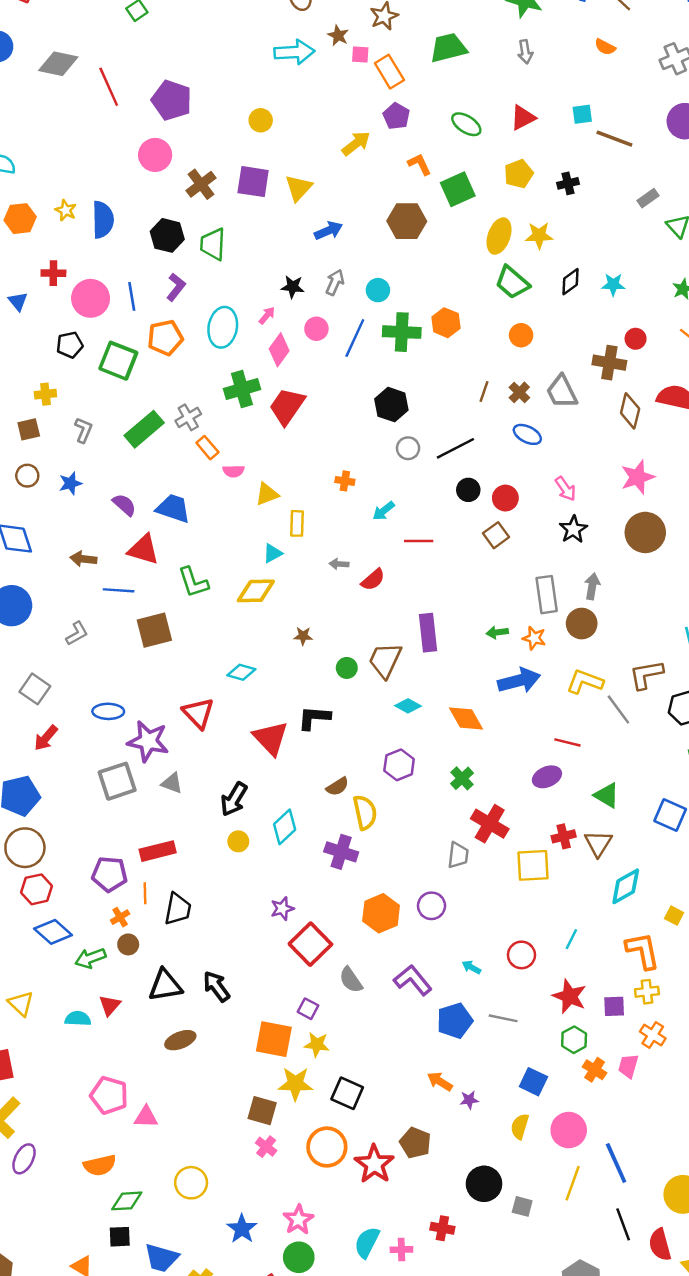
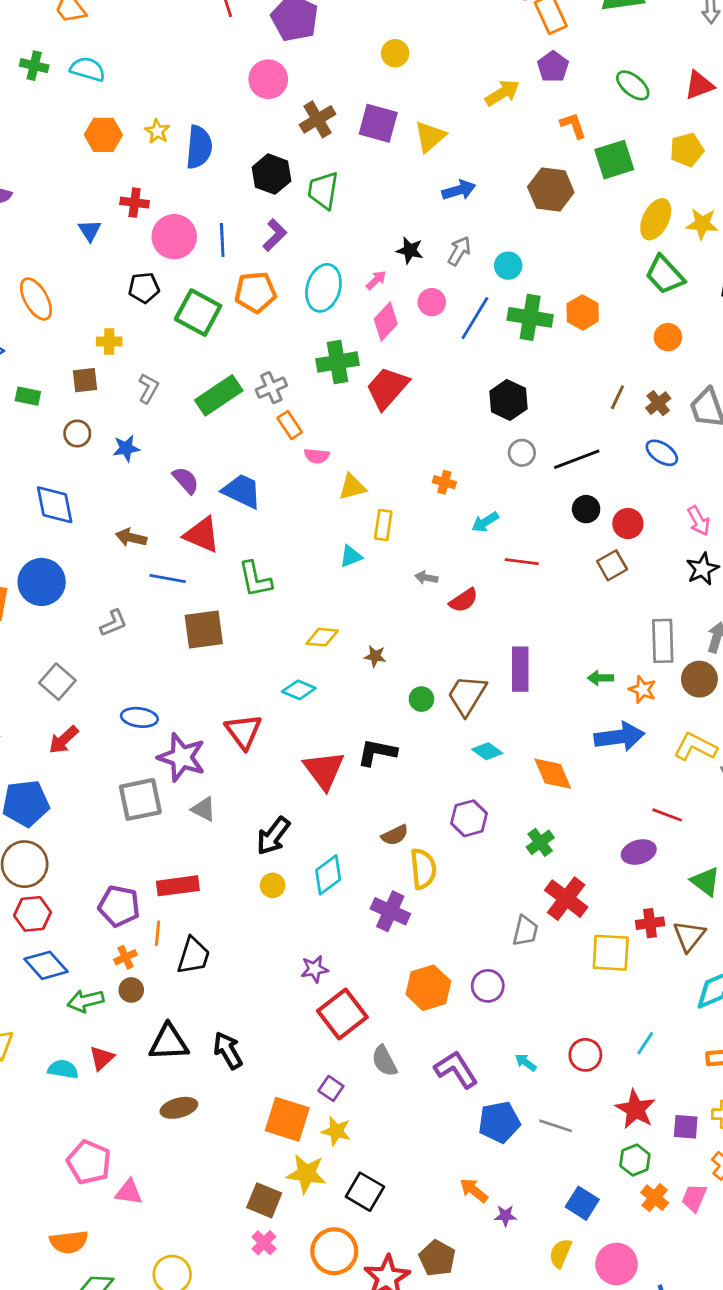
yellow diamond: (256, 591) -> (322, 637), moved, size x0.7

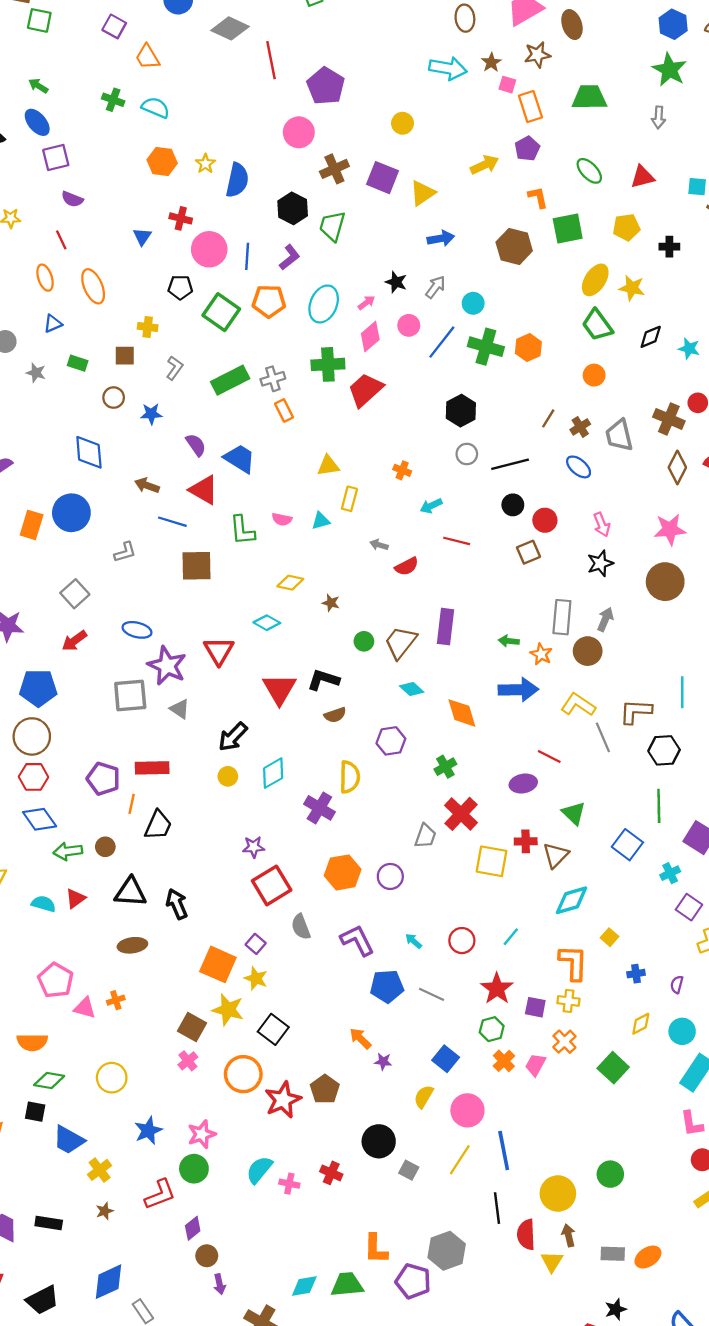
pink semicircle: (317, 456) -> (282, 519), moved
brown semicircle: (395, 835) -> (335, 715), moved
orange cross: (126, 957) -> (116, 1000), moved

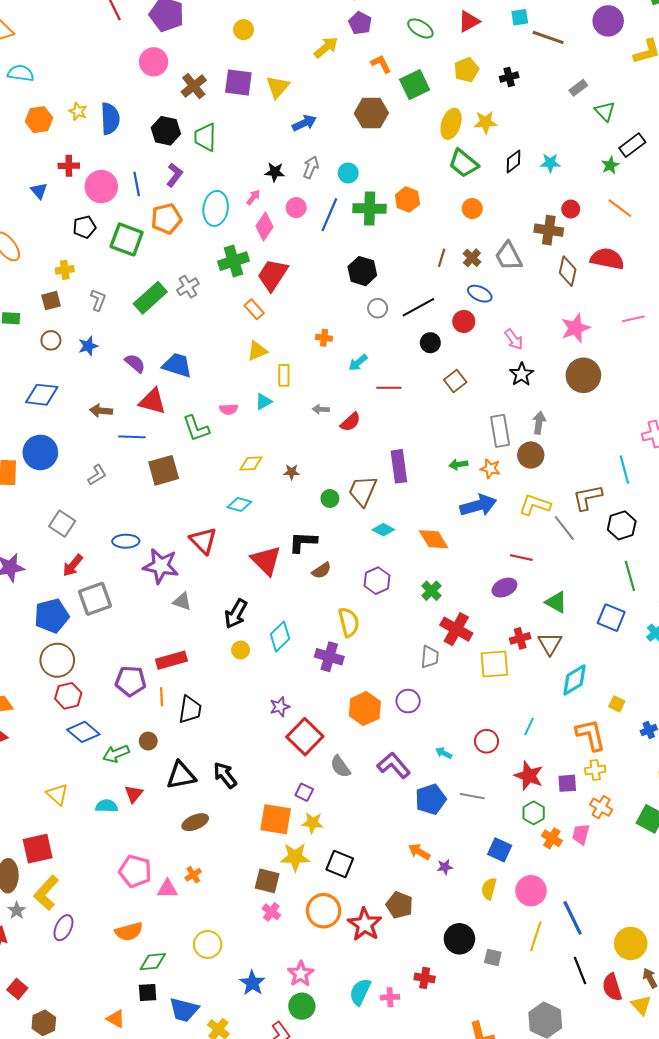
orange rectangle: (284, 410) -> (254, 309), moved
blue diamond: (89, 452) -> (42, 395), turned -64
red circle: (545, 520) -> (464, 321), moved
gray square: (130, 696) -> (95, 599), moved

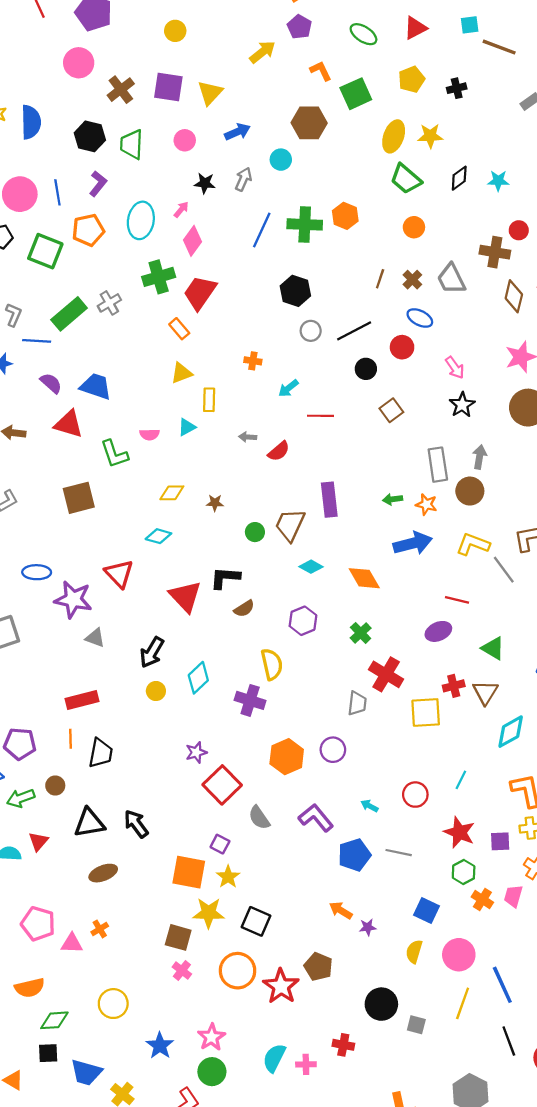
cyan circle: (348, 173) -> (281, 160), moved
pink circle: (296, 208) -> (185, 140), moved
blue line: (132, 437) -> (37, 341), moved
purple pentagon: (131, 681) -> (20, 744), moved
yellow star: (313, 823) -> (228, 877), turned 30

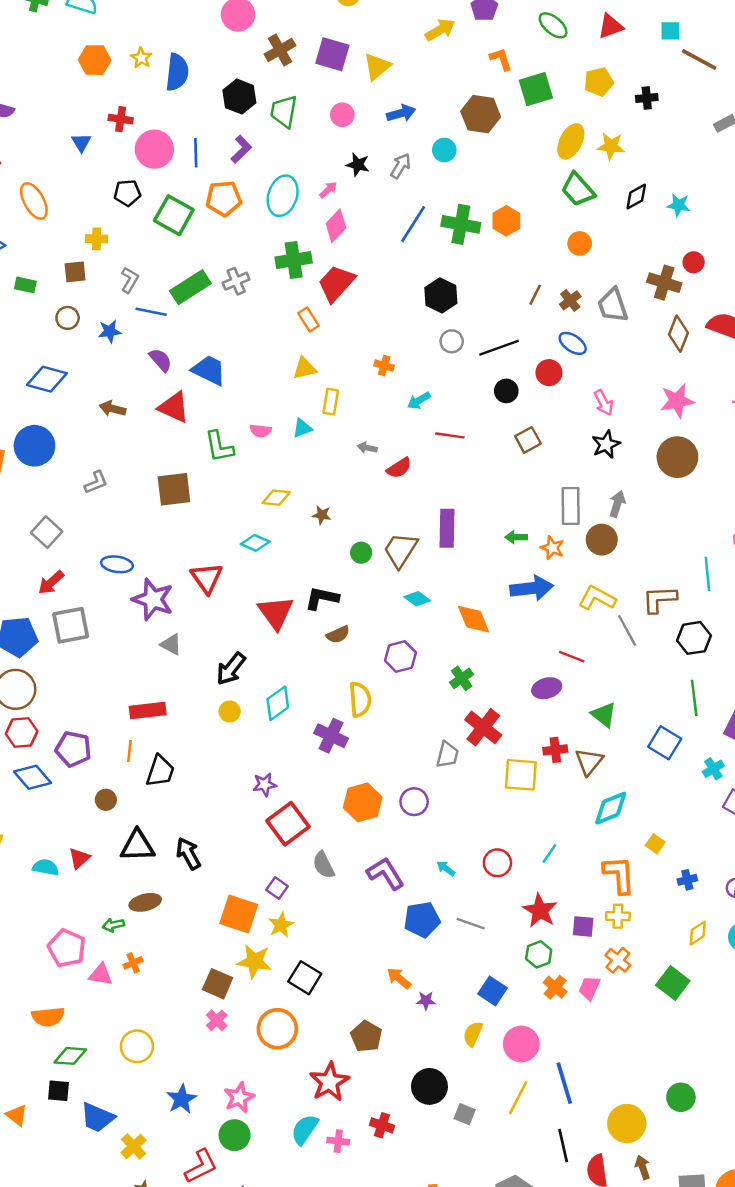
green arrow: (21, 798) -> (113, 925), moved, size x0.7
red star: (281, 986) -> (329, 1082), moved

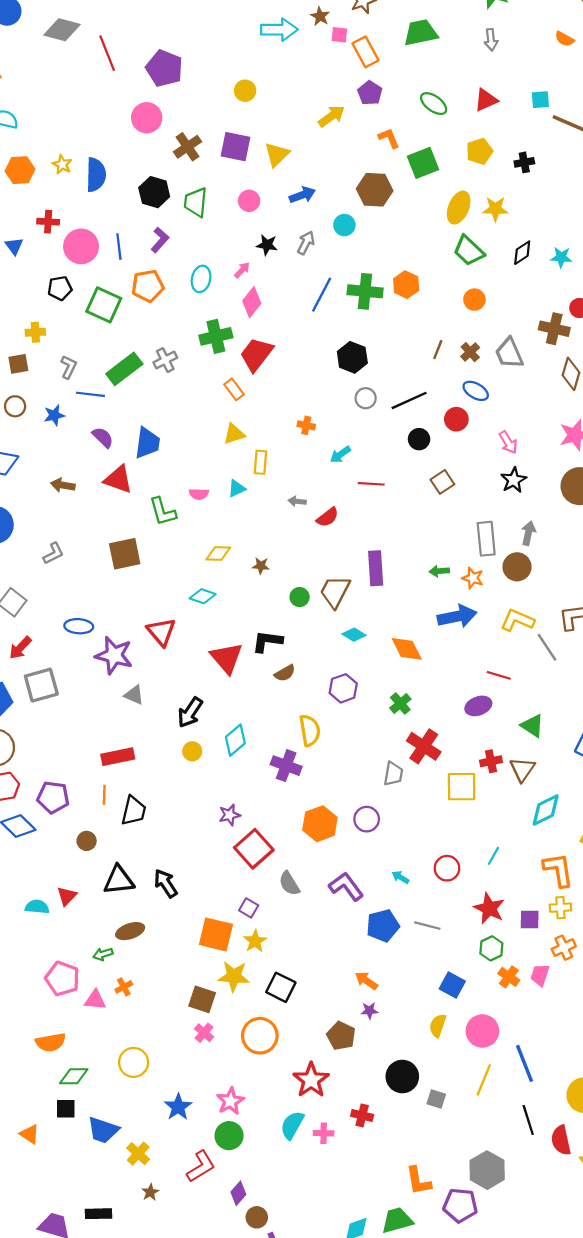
cyan ellipse: (283, 196) -> (201, 279), size x0.7
blue trapezoid: (209, 370) -> (147, 443), turned 76
orange cross: (618, 960) -> (564, 948), turned 30
purple star: (426, 1001) -> (369, 1011), moved

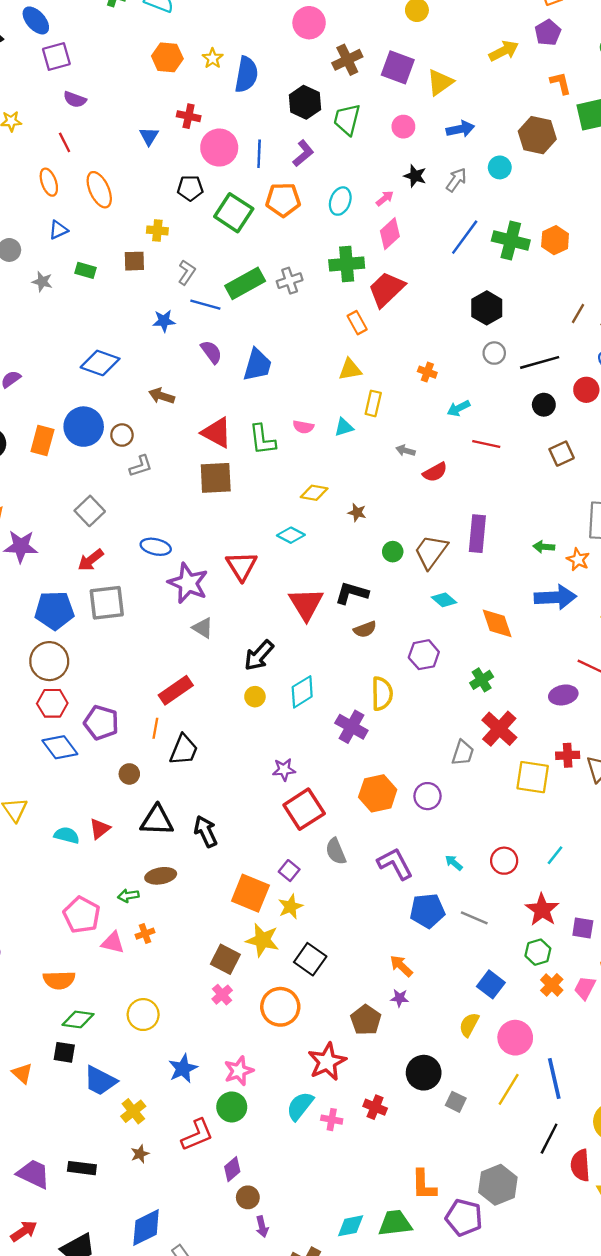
brown circle: (15, 406) -> (122, 435), moved
red triangle: (118, 479) -> (217, 433), moved
red rectangle: (118, 757) -> (176, 690), turned -32
black line: (528, 1120) -> (549, 1139), turned 36

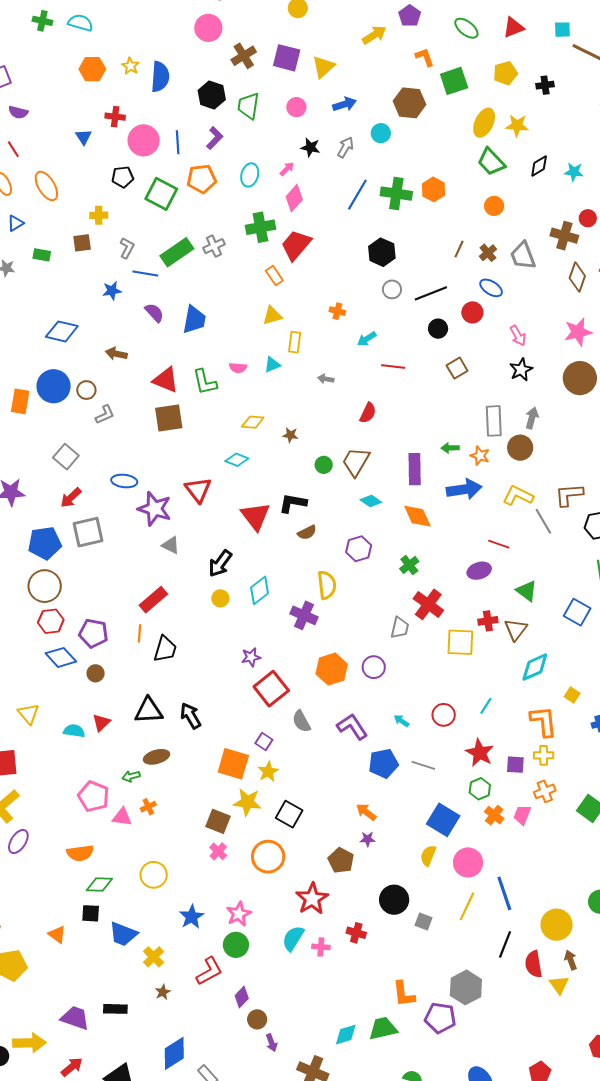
red semicircle: (435, 472) -> (368, 413), moved, turned -30
purple rectangle: (477, 534) -> (415, 469), moved
brown circle: (129, 774) -> (96, 673), moved
blue square: (491, 984) -> (443, 820), size x1.4

